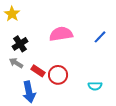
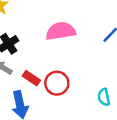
cyan semicircle: (95, 86) -> (104, 97), turned 80

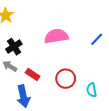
red circle: (57, 83) -> (66, 79), moved

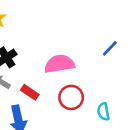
pink semicircle: (56, 36) -> (59, 64), moved

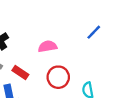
pink semicircle: (59, 64) -> (48, 46), size x0.7

